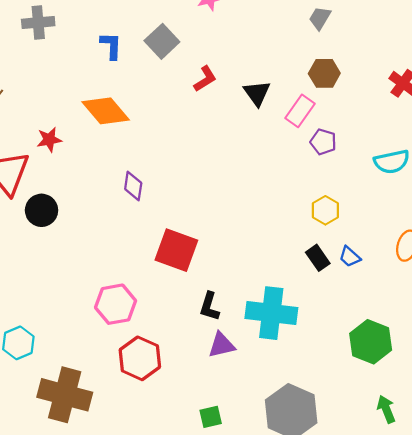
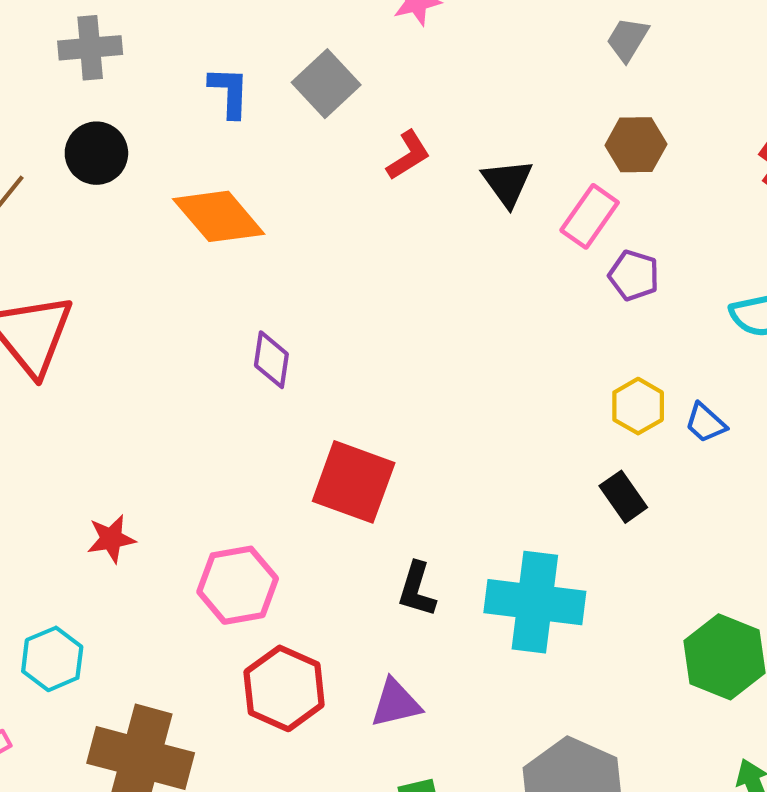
red star: (49, 140) -> (111, 539), moved
black circle: (42, 210) -> (96, 153), moved
blue trapezoid: (350, 257) -> (706, 423), moved
purple triangle: (222, 345) -> (396, 703), moved

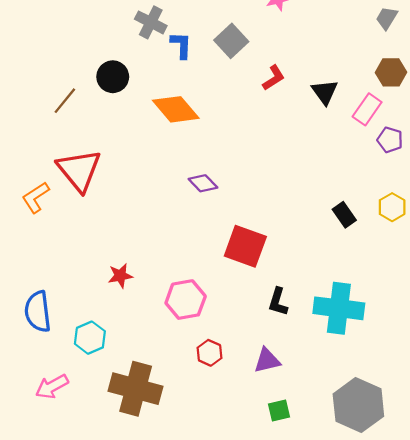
gray cross: (90, 48) -> (151, 22), moved, turned 32
purple diamond: (271, 360) -> (203, 183), turned -52
black rectangle: (623, 497) -> (344, 215), moved
red hexagon: (284, 688) -> (209, 353), size x0.6

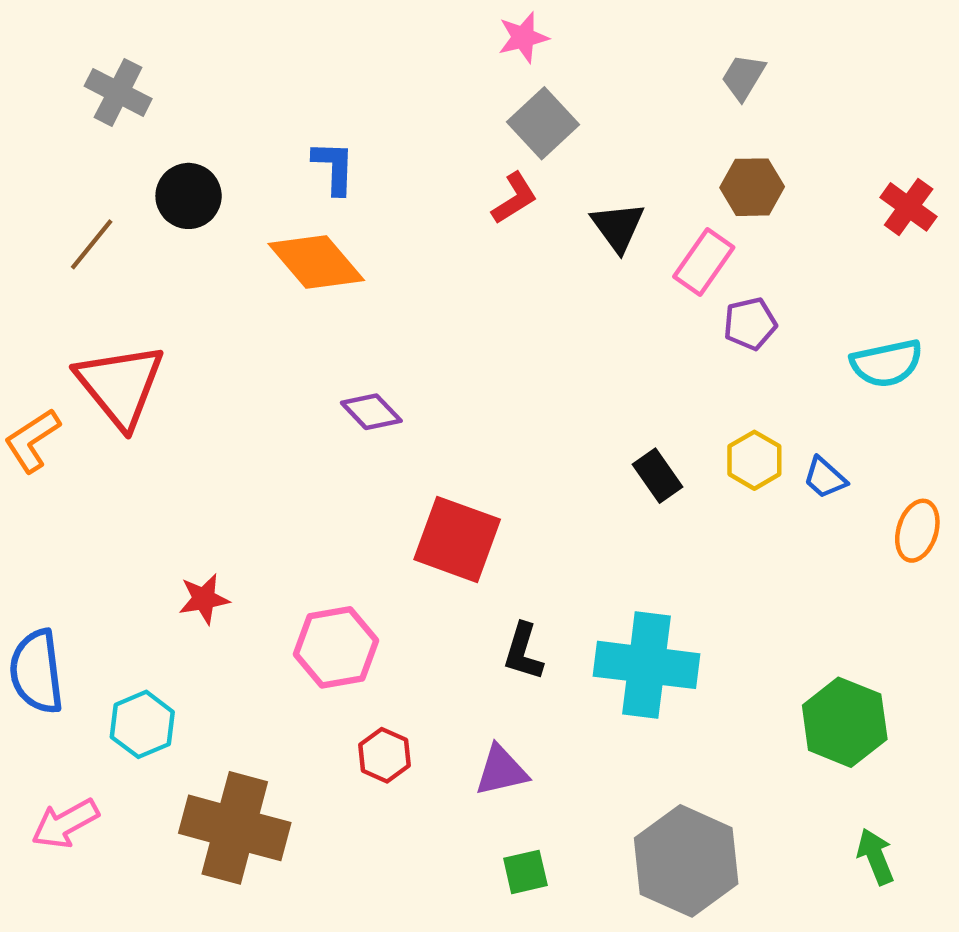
gray cross: (151, 22) -> (118, 92), moved
gray square: (231, 41) -> (543, 123), moved
blue L-shape: (181, 45) -> (334, 167), moved
purple pentagon: (390, 140) -> (750, 324), turned -30

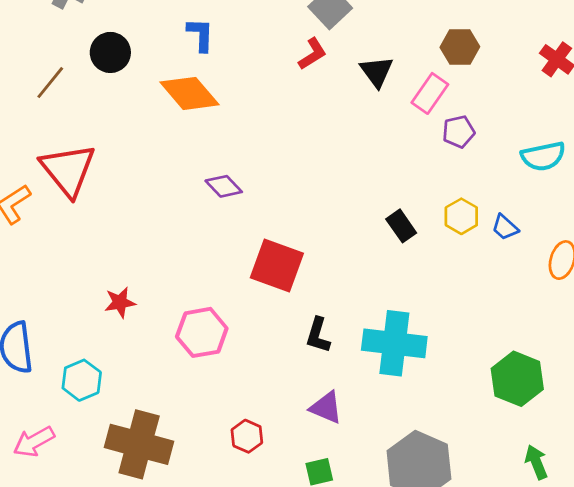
red hexagon: (384, 755) -> (247, 436), moved
purple triangle: (501, 771) -> (326, 408), moved, turned 36

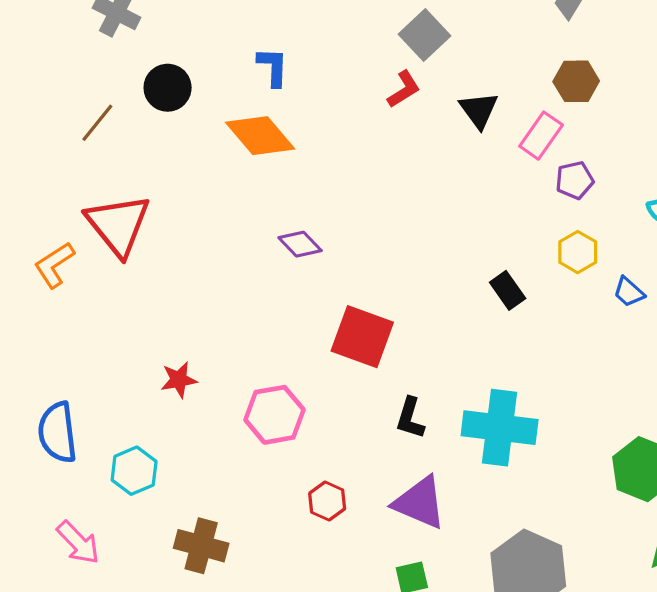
yellow hexagon: (461, 216) -> (578, 252), moved
purple triangle: (326, 408) -> (420, 503), size x1.4
red hexagon: (247, 436) -> (327, 501), moved
pink arrow: (34, 442) -> (78, 543), turned -105
brown cross: (139, 444) -> (201, 546), size x0.7

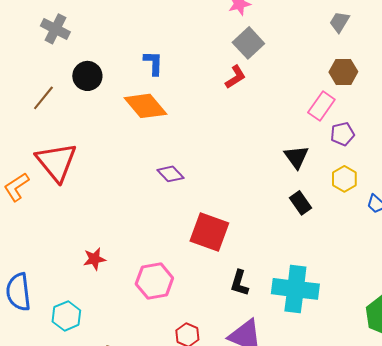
black triangle: (479, 110) -> (296, 157), moved

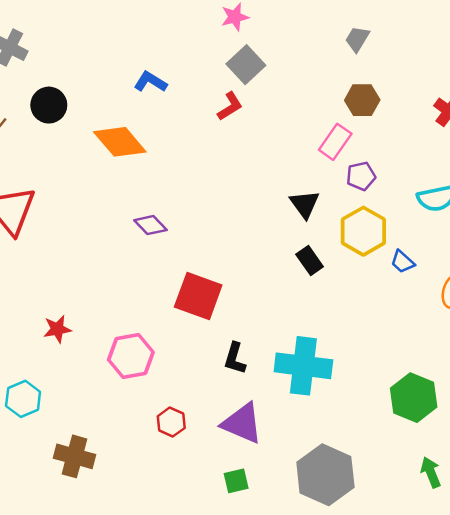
blue L-shape: (153, 63) -> (150, 82), moved, turned -60
yellow hexagon: (344, 179) -> (363, 231), size x1.5

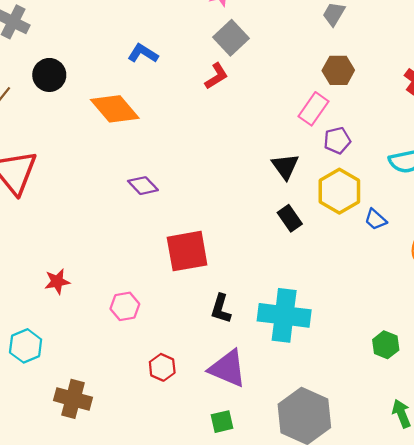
red square: (198, 296) -> (187, 251), turned -30
pink hexagon: (131, 356) -> (125, 306), size x0.7
green hexagon: (414, 398) -> (386, 345), size x0.6

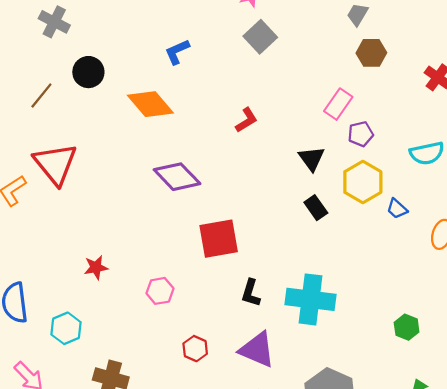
blue L-shape: (143, 54) -> (177, 52), turned -56
brown hexagon: (338, 70) -> (371, 53), moved
red L-shape: (216, 76) -> (246, 120), moved
purple diamond: (143, 186) -> (177, 177), size x1.6

